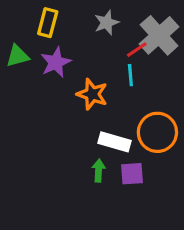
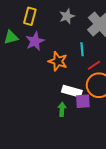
red line: (137, 50) -> (94, 65), moved
purple square: (132, 174) -> (83, 101), moved

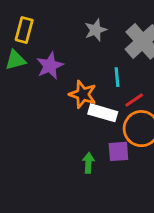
yellow rectangle: (30, 16) -> (24, 30), moved
white rectangle: (72, 91) -> (103, 113), moved

